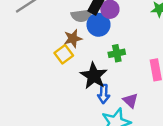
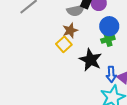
blue circle: (99, 25) -> (109, 26), moved
blue arrow: (104, 94) -> (111, 74), moved

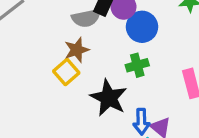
blue circle: (109, 26) -> (142, 27), moved

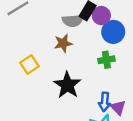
yellow square: (66, 72) -> (30, 65), moved
black star: (109, 98) -> (67, 85), moved

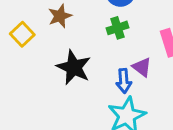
yellow square: (30, 65) -> (22, 34), moved
purple triangle: (118, 108) -> (142, 67), moved

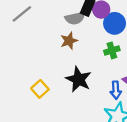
yellow square: (22, 34) -> (40, 89), moved

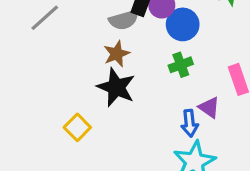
black star: (79, 79) -> (116, 87), moved

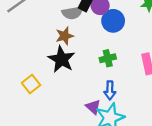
green cross: (181, 65) -> (108, 58), moved
purple triangle: (209, 107) -> (93, 107), moved

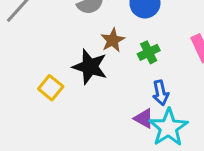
brown star: (65, 36) -> (113, 40), moved
yellow square: (31, 84) -> (51, 88), moved

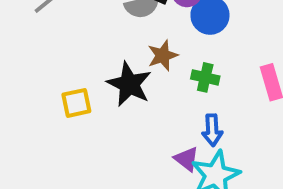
green cross: (149, 52) -> (205, 77), turned 30
yellow square: (51, 88) -> (76, 103), turned 30

